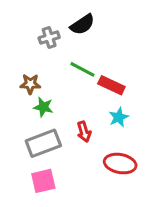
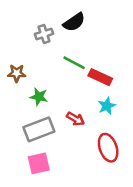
brown star: (30, 84) -> (17, 73), moved
red arrow: (84, 132) -> (75, 119), turned -42
red ellipse: (120, 164) -> (108, 148), turned 60

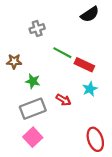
black semicircle: (74, 22) -> (90, 14), moved
red ellipse: (108, 148) -> (95, 139), moved
pink square: (39, 163) -> (33, 137), turned -30

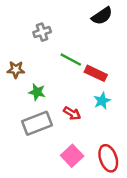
pink square: (33, 137) -> (72, 156), moved

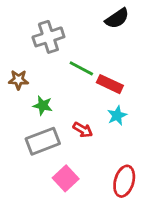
gray cross: (42, 32) -> (48, 37), size x1.5
pink square: (72, 156) -> (66, 178), moved
red ellipse: (108, 158) -> (124, 181), turned 35

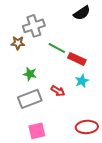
brown star: (18, 80) -> (18, 43), moved
pink square: (66, 178) -> (37, 131), moved, turned 30
red ellipse: (124, 181) -> (87, 127), turned 70

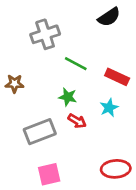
brown star: (18, 43) -> (14, 84), moved
red rectangle: (77, 59) -> (117, 77), moved
green star: (30, 74) -> (68, 97), moved

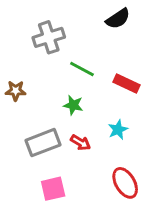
cyan star: (109, 108) -> (118, 130), moved
red arrow: (77, 121) -> (80, 143), moved
red ellipse: (116, 169) -> (125, 183), turned 64

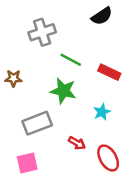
green star: (73, 105) -> (63, 91), size x1.5
red arrow: (80, 143) -> (77, 143), moved
pink square: (53, 189) -> (27, 163), moved

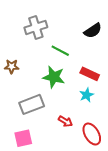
black semicircle: (102, 16) -> (93, 31), moved
red rectangle: (109, 72) -> (90, 74), moved

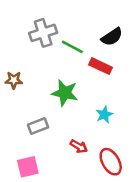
green line: (60, 51) -> (72, 47), moved
red rectangle: (90, 74) -> (100, 66), moved
gray rectangle: (32, 104) -> (38, 126), size x0.7

